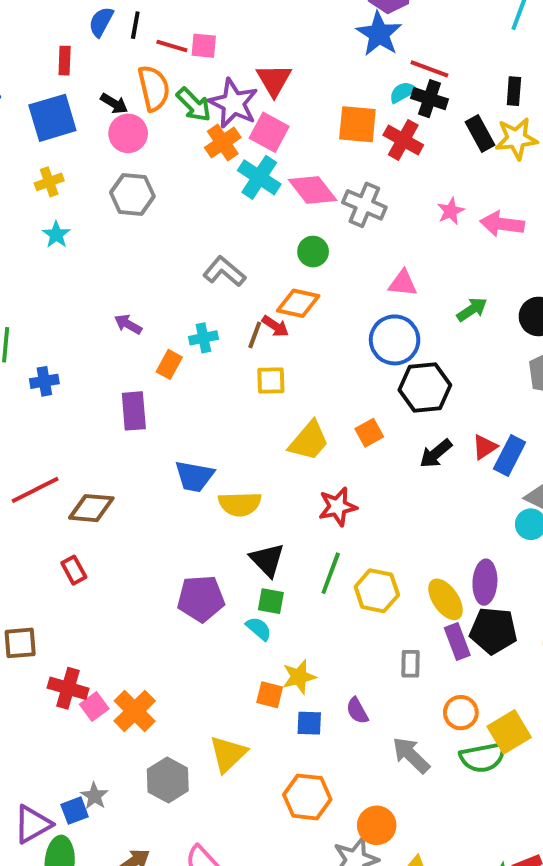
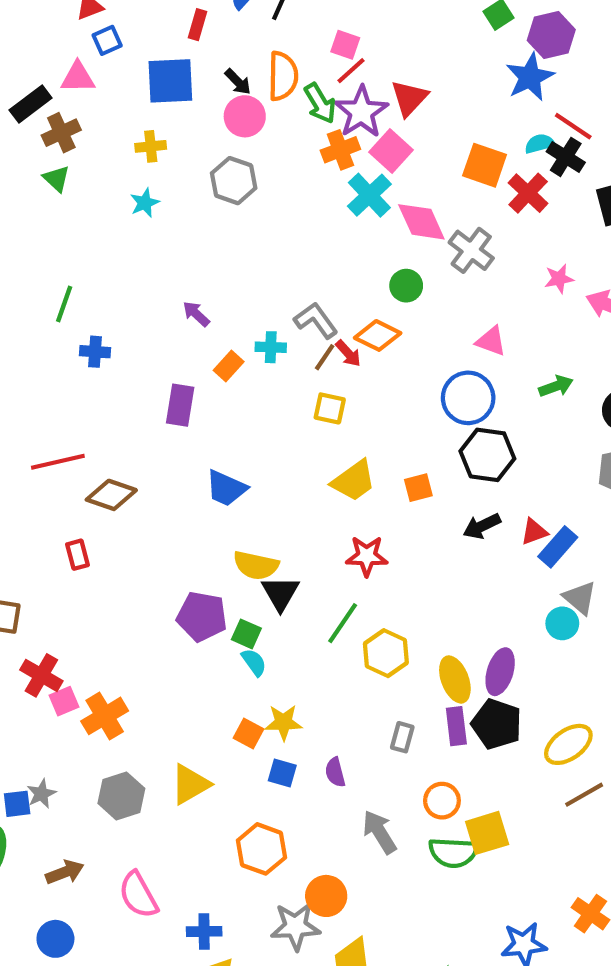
red line: (172, 46) -> (351, 71), moved, turned -72
gray L-shape: (224, 271) -> (316, 320), moved
yellow semicircle: (240, 504) -> (256, 565), moved
green square: (271, 601) -> (246, 634), moved

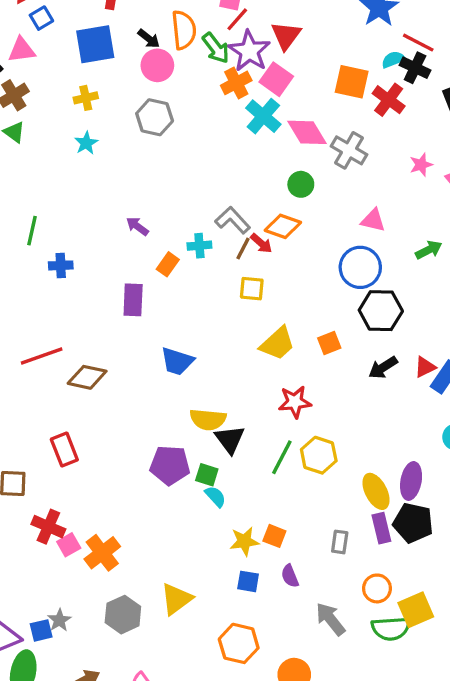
red rectangle: (77, 555) -> (64, 449), moved, size x1.4
yellow hexagon: (386, 653) -> (319, 455), moved
orange square: (248, 733) -> (274, 536), moved

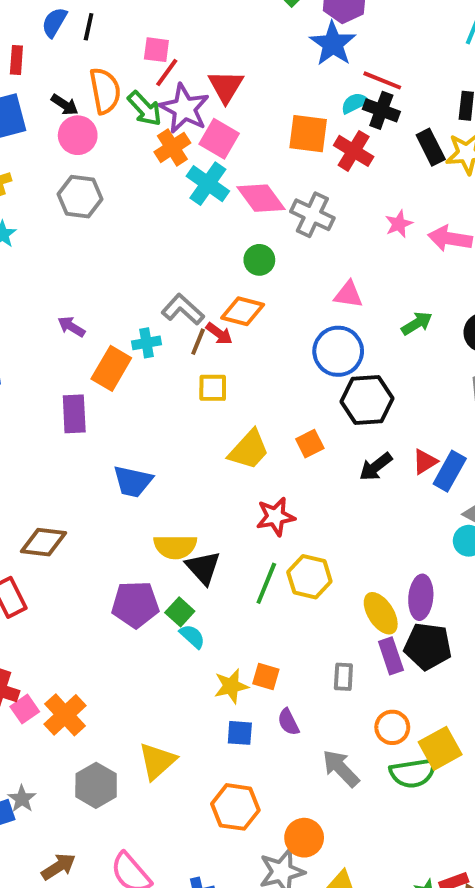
orange rectangle: (168, 264) -> (111, 368), size x1.5
brown diamond: (87, 377) -> (44, 542), moved
green square: (207, 475) -> (180, 612), turned 30

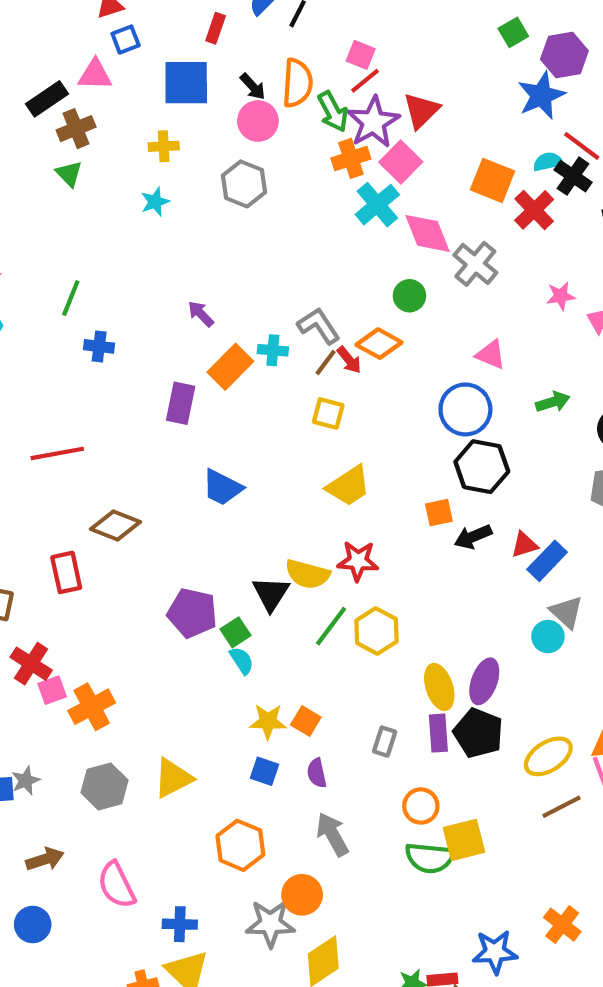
orange square: (310, 444) -> (439, 513), moved
yellow semicircle: (175, 547) -> (308, 574), moved
gray arrow: (341, 768) -> (332, 834), moved

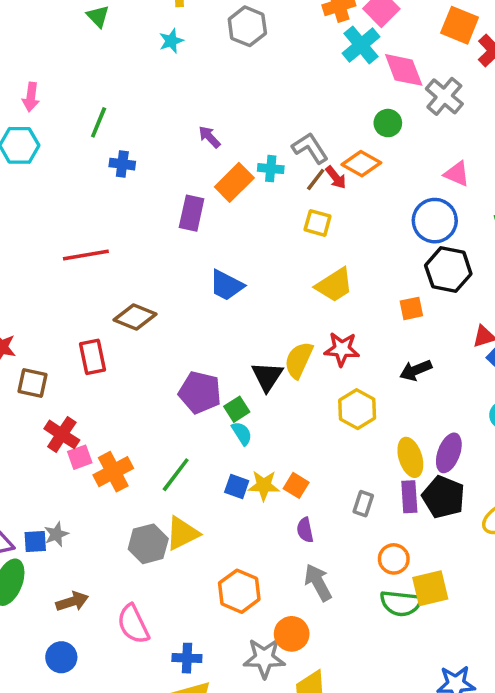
black arrow: (473, 537) -> (416, 370), moved
yellow semicircle: (308, 574) -> (299, 360), turned 99
green line: (331, 626) -> (176, 475), moved
blue square: (264, 771) -> (237, 486), moved
gray hexagon: (104, 786) -> (148, 544), moved

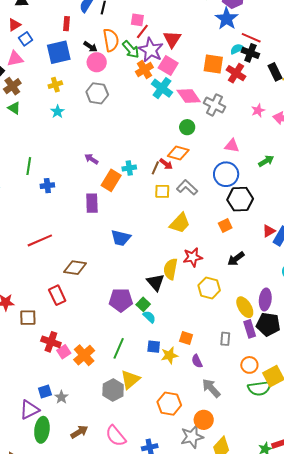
gray L-shape: (310, 148) -> (187, 187), moved
yellow star: (264, 486) -> (169, 355), moved
blue square: (35, 542) -> (45, 391), moved

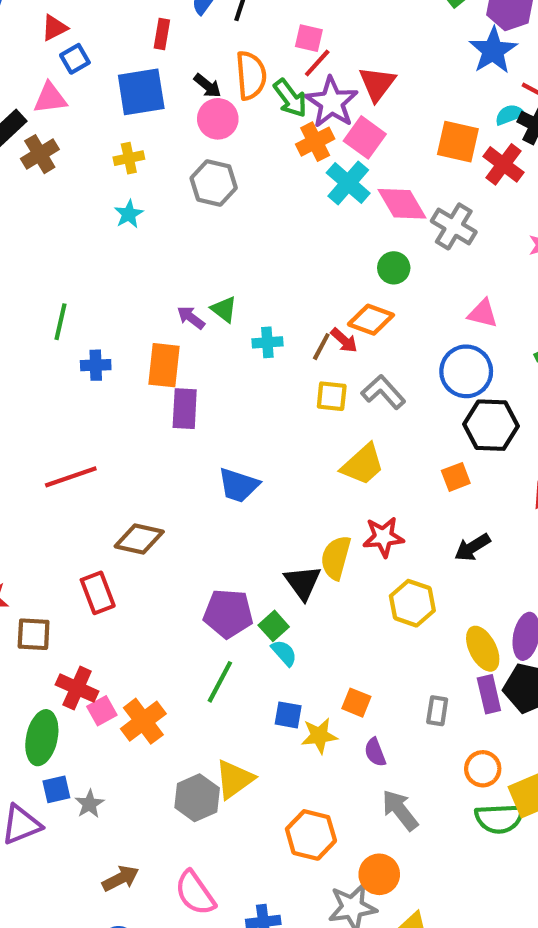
green triangle: (14, 108) -> (224, 309), moved
orange rectangle: (111, 180) -> (164, 365), moved, turned -30
green line: (119, 348) -> (220, 682), moved
green ellipse: (42, 430) -> (42, 738), moved

